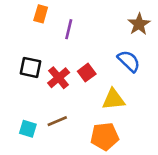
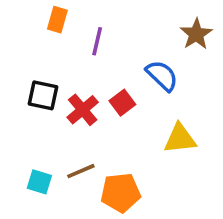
blue semicircle: (129, 61) -> (162, 76), moved
yellow triangle: (113, 99) -> (180, 139), moved
orange pentagon: (105, 136) -> (121, 193), moved

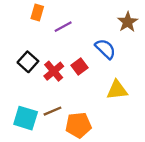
purple line: (97, 41) -> (63, 27), turned 48
black square: (43, 95) -> (28, 62), turned 30
cyan square: (39, 182) -> (26, 118), size x1.5

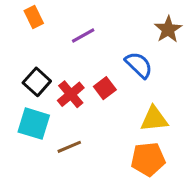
orange rectangle: (37, 13) -> (34, 17), moved, turned -42
cyan square: (26, 118) -> (34, 124), moved
orange pentagon: (78, 125) -> (148, 159), moved

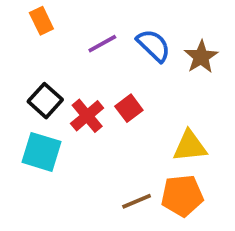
brown star: (168, 29) -> (201, 57), moved
blue semicircle: (139, 65) -> (154, 45), moved
brown line: (69, 147) -> (137, 201), moved

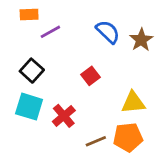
orange rectangle: (41, 21) -> (29, 14), turned -66
purple line: (102, 44) -> (50, 32), moved
red cross: (87, 116) -> (64, 116), moved

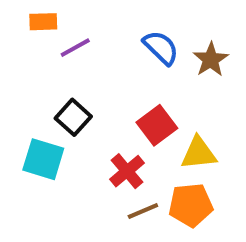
black square: (32, 71) -> (73, 117), moved
red square: (91, 76) -> (157, 125), moved, size x1.4
red cross: (64, 116) -> (127, 171), moved

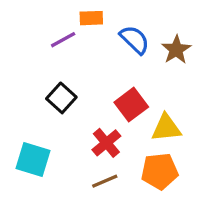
orange rectangle: (43, 22) -> (91, 18), moved
cyan square: (43, 159) -> (33, 159), moved
brown line: (143, 211) -> (105, 181), moved

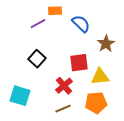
brown star: (176, 50) -> (106, 44), moved
red square: (131, 105) -> (79, 63), turned 30

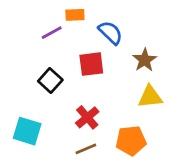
red square: (79, 63) -> (91, 64), moved
yellow triangle: (100, 77) -> (150, 97), moved

